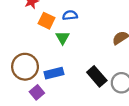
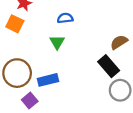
orange square: (46, 21) -> (15, 24), moved
black rectangle: (97, 76) -> (109, 66), moved

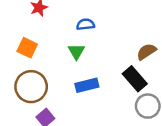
orange square: (15, 24) -> (27, 48), moved
blue rectangle: (48, 80) -> (87, 85), moved

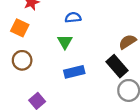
orange square: (27, 48) -> (20, 28), moved
brown circle: (31, 87) -> (22, 60), moved, size x0.7

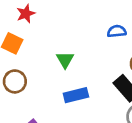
blue semicircle: (73, 17) -> (117, 31), moved

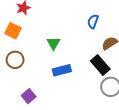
blue semicircle: (117, 31) -> (93, 21), turned -64

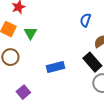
green triangle: (53, 43) -> (30, 33), moved

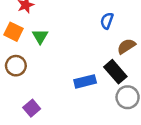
blue rectangle: (55, 67) -> (85, 81), moved

